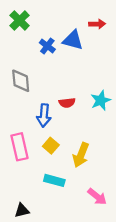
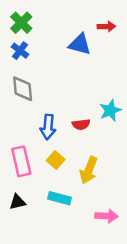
blue cross: (47, 46) -> (20, 51), moved
red semicircle: (67, 103) -> (81, 124), moved
pink arrow: (97, 197) -> (106, 216), turned -36
black triangle: (22, 211) -> (17, 202), moved

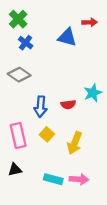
blue cross: (20, 51) -> (26, 43), moved
gray diamond: (23, 89) -> (19, 75), turned -50
cyan rectangle: (59, 198) -> (53, 179), moved
pink arrow: (106, 216) -> (79, 179), moved

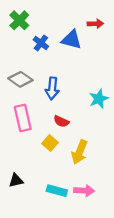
blue cross: (26, 43) -> (41, 43), moved
red semicircle: (68, 105) -> (61, 121), moved, turned 32
blue arrow: (40, 107) -> (52, 88), moved
pink rectangle: (18, 135) -> (23, 118), moved

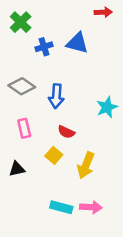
red arrow: (95, 24) -> (103, 12), moved
blue cross: (41, 43) -> (44, 47), turned 35
pink rectangle: (23, 118) -> (24, 128), size x0.7
black triangle: (16, 180) -> (17, 169), moved

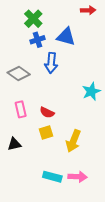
green cross: (21, 22) -> (33, 19), moved
blue arrow: (56, 96) -> (51, 63), moved
red semicircle: (66, 132) -> (47, 112), moved
yellow square: (54, 155) -> (46, 132), turned 32

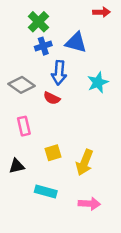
cyan star: (91, 91) -> (98, 82), moved
red semicircle: (47, 112) -> (52, 98), moved
cyan rectangle: (52, 177) -> (46, 192), moved

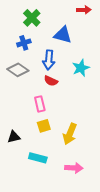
blue cross: (43, 46) -> (24, 43), moved
red semicircle: (52, 98) -> (51, 81), moved
pink rectangle: (24, 126) -> (40, 104), moved

